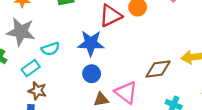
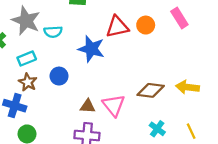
cyan semicircle: (50, 49) -> (53, 32), moved
blue circle: (92, 74) -> (59, 76), moved

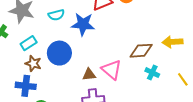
cyan semicircle: (53, 32) -> (56, 15), moved
blue circle: (59, 76) -> (59, 53), size x1.5
cyan cross: (157, 129) -> (152, 73), moved

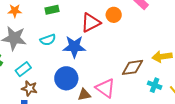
blue circle: (59, 53) -> (66, 78), moved
cyan cross: (152, 73) -> (155, 85), moved

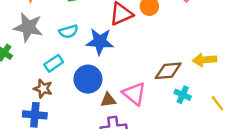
cyan rectangle: (23, 69) -> (54, 63), moved
cyan cross: (155, 85) -> (183, 95), moved

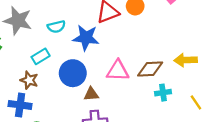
pink triangle: (134, 94) -> (118, 71), moved, turned -40
cyan cross: (183, 95) -> (163, 93), turned -35

